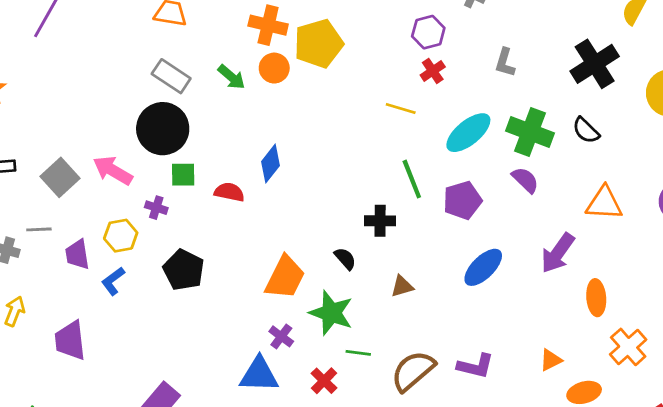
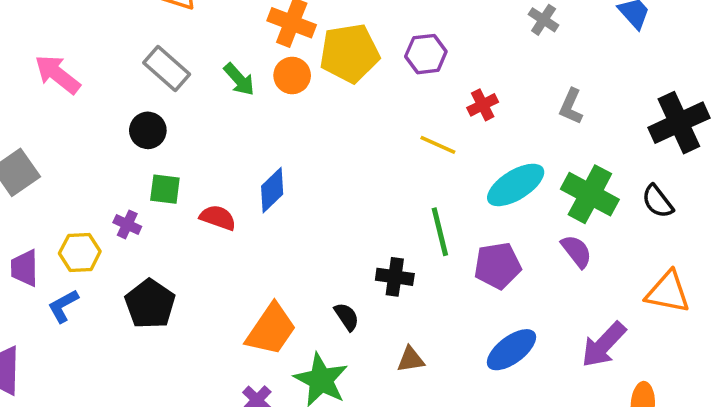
purple hexagon: (428, 32) -> (426, 54), moved
black circle: (163, 129) -> (148, 130), size x0.6
pink arrow: (113, 170) -> (57, 74), moved

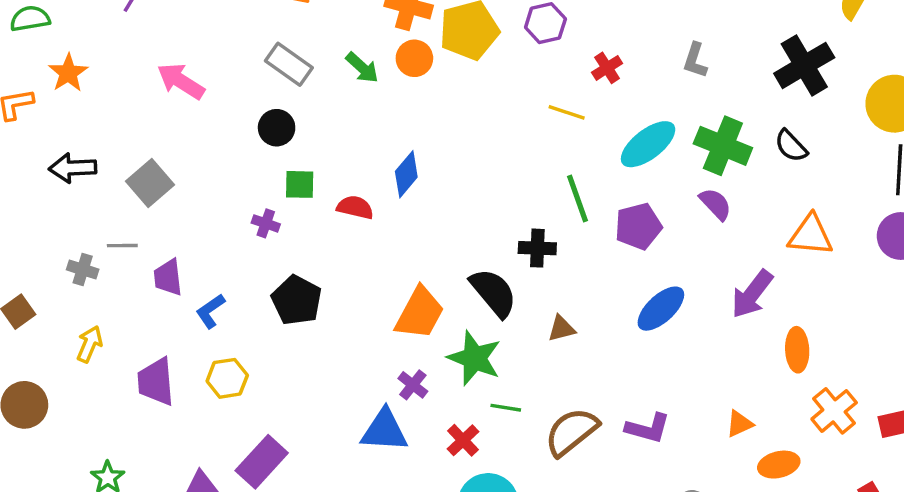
yellow hexagon: (80, 252) -> (227, 378), moved
black semicircle: (347, 317) -> (493, 293), size x1.8

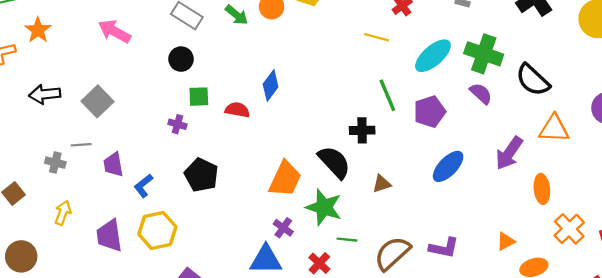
black semicircle: (791, 146) -> (533, 80), moved, size x1.5
orange triangle: (810, 235) -> (554, 129), moved
yellow hexagon: (227, 378) -> (157, 231), size x1.4

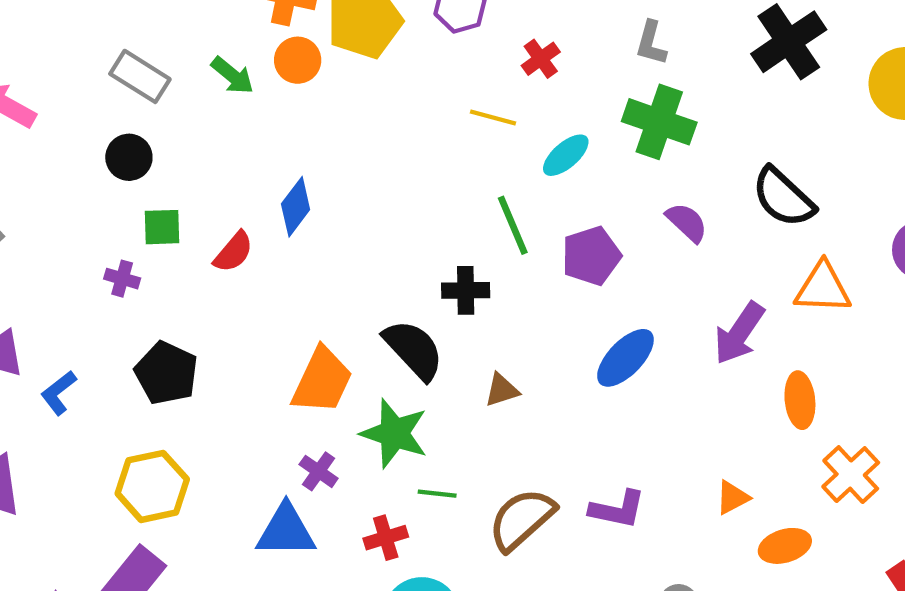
green cross: (484, 54) -> (659, 122), moved
cyan ellipse: (433, 56) -> (566, 155), moved, size x0.7
red semicircle: (237, 110) -> (233, 252), turned 120
yellow hexagon: (157, 231) -> (152, 486), moved
red cross: (319, 263) -> (386, 538), turned 30

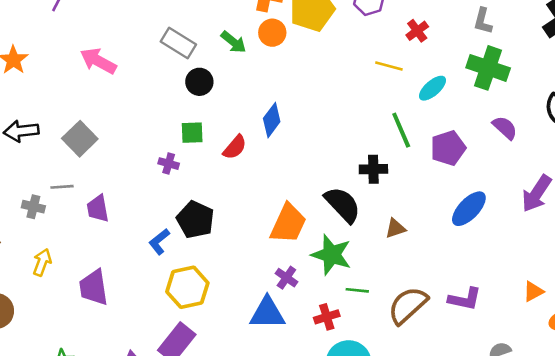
black circle: (129, 157) -> (199, 82), moved
blue L-shape: (59, 393) -> (159, 242), moved

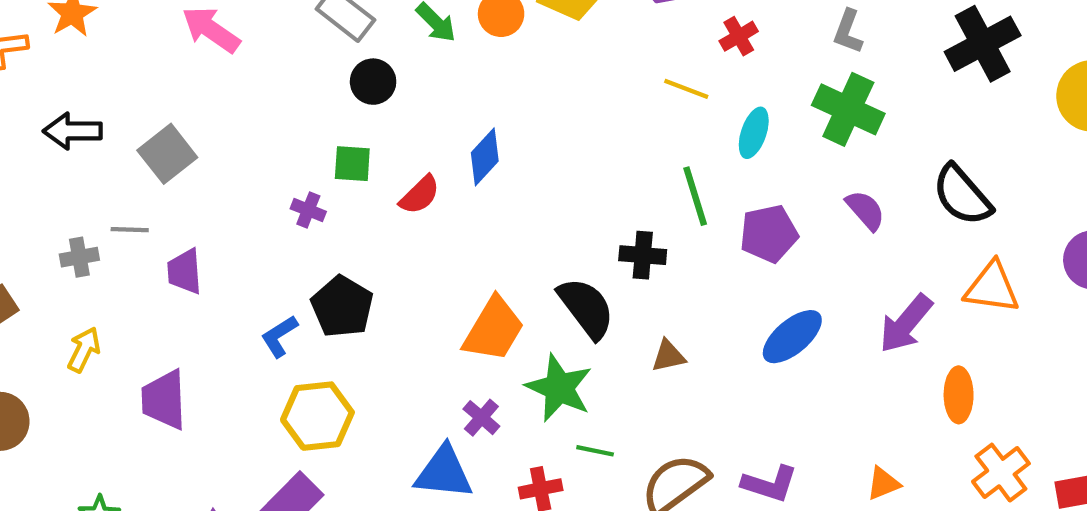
cyan ellipse: (432, 88) -> (754, 133), turned -36
gray cross: (33, 207) -> (79, 257), turned -30

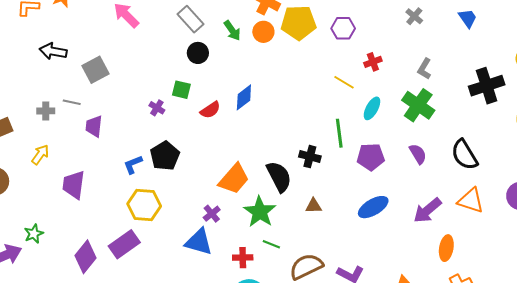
purple cross: (481, 418) -> (212, 214), moved

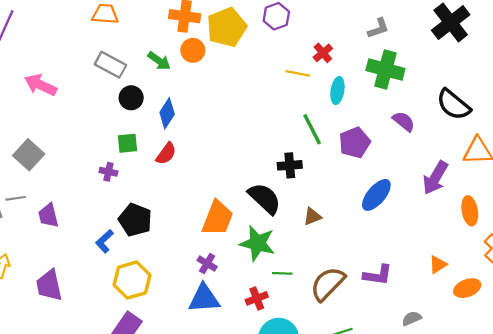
red cross: (373, 62) -> (323, 53), moved
gray L-shape: (424, 69) -> (378, 28), turned -120
blue diamond: (244, 97) -> (167, 113), moved

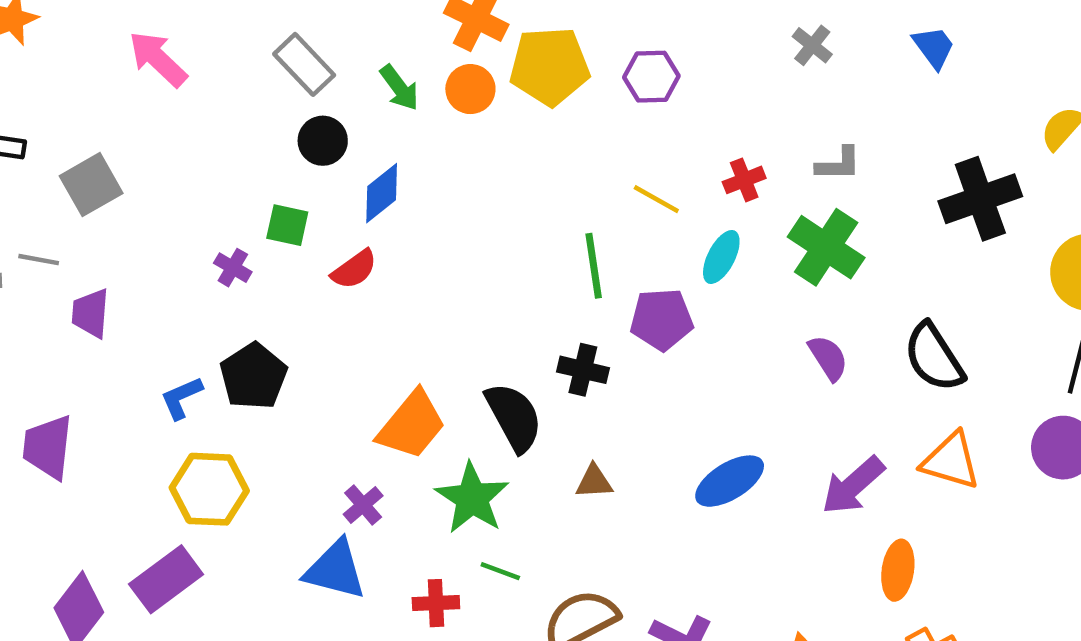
red cross: (323, 53) -> (744, 180), moved
green line: (312, 129) -> (594, 266), moved
purple pentagon: (355, 143) -> (662, 319), moved

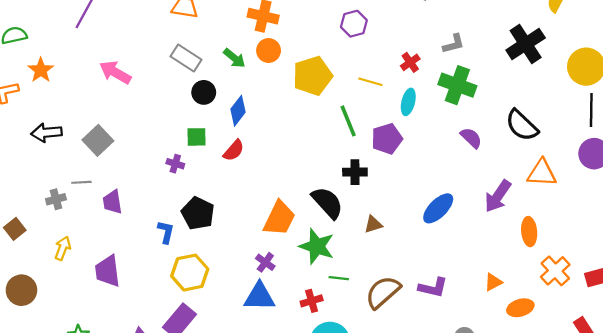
yellow pentagon: (550, 66) -> (312, 76), moved
blue L-shape: (181, 398) -> (166, 232), turned 140

